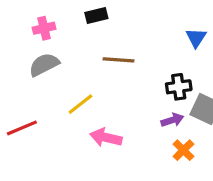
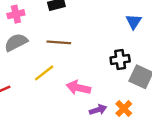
brown line: (118, 60) -> (59, 42), moved
purple arrow: (172, 120) -> (98, 110), moved
pink arrow: (106, 137) -> (78, 88), moved

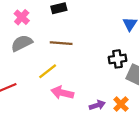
pink cross: (16, 14) -> (22, 17), turned -35
pink arrow: (78, 88) -> (62, 93), moved

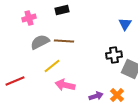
pink cross: (22, 17) -> (29, 18), turned 32
gray semicircle: (22, 43) -> (40, 42), moved

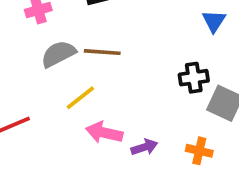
orange cross: (117, 95) -> (199, 151), turned -32
purple arrow: (96, 96) -> (144, 147), moved

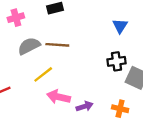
blue triangle: (214, 21) -> (120, 26), moved

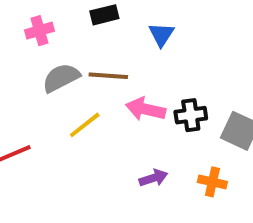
blue triangle: (120, 26) -> (161, 35), moved
black cross: (116, 61) -> (191, 115), moved
pink arrow: (59, 97) -> (146, 109), moved

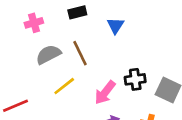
brown line: (108, 76) -> (80, 53), turned 60
pink arrow: (146, 109) -> (105, 93), moved, turned -65

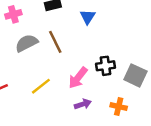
yellow line: (64, 86) -> (41, 86), moved

